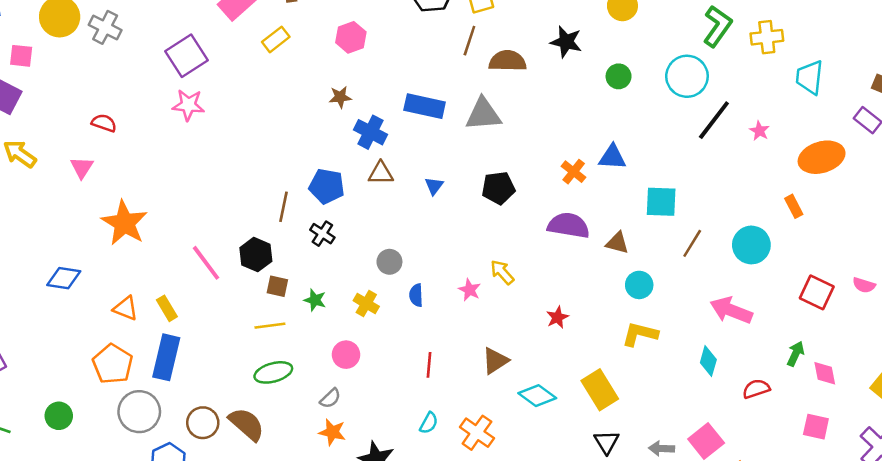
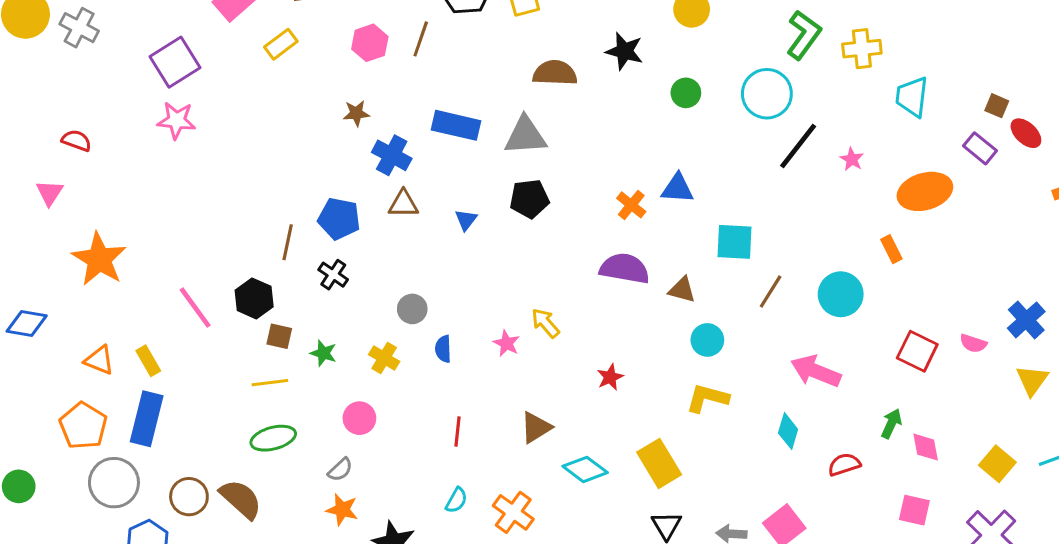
brown line: (469, 41) -> (421, 39), moved
black pentagon: (498, 188) -> (529, 199), moved

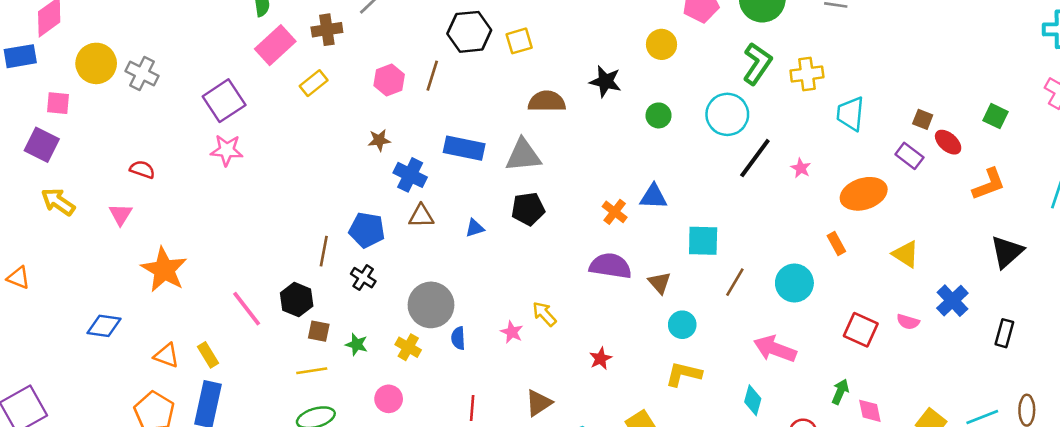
blue triangle: (466, 220) -> (475, 228), turned 36
brown triangle: (682, 290) -> (660, 283), turned 35
gray circle: (412, 309) -> (431, 305), size x1.8
yellow triangle: (1032, 380) -> (906, 254), moved, turned -32

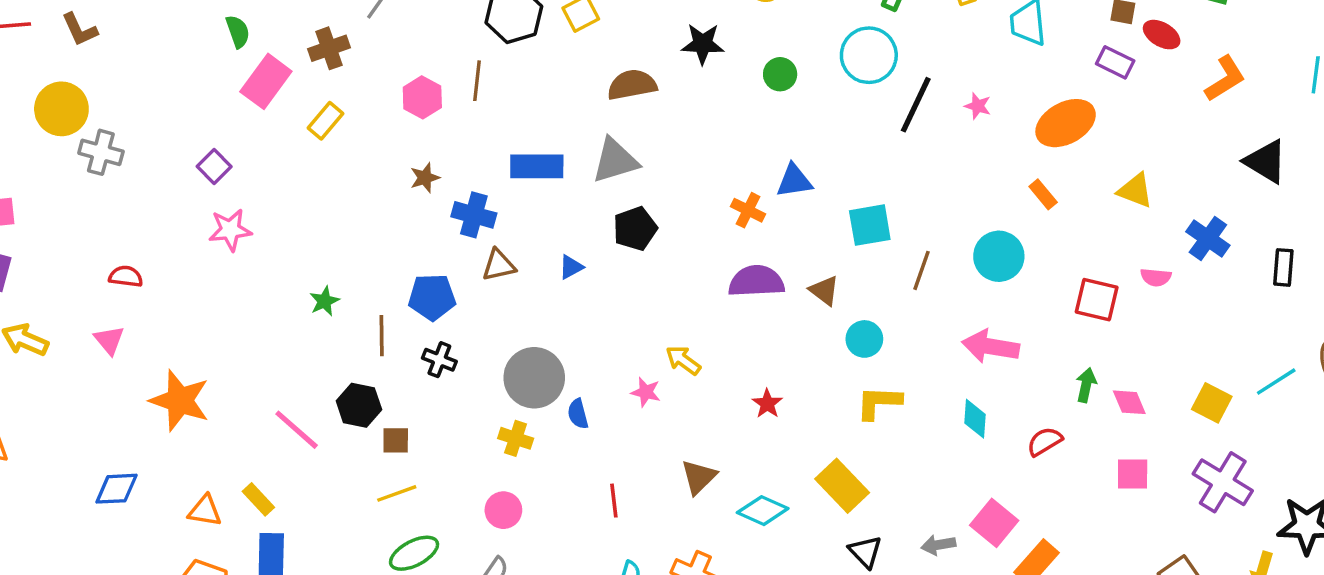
yellow circle: (96, 63) -> (61, 109), moved
purple square: (224, 101) -> (214, 166), size x0.6
black triangle: (1007, 252) -> (1266, 161), turned -36
green star: (357, 344) -> (324, 301), moved, turned -30

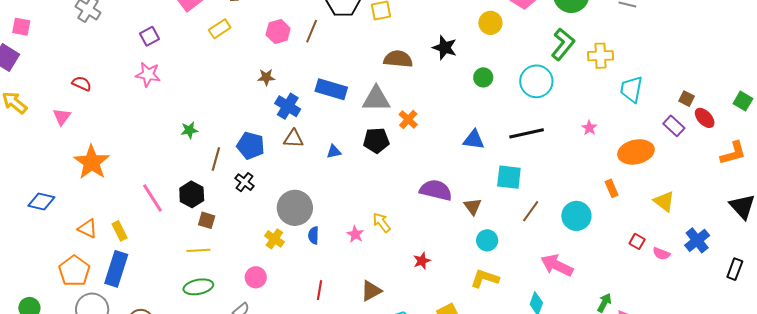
black line: (916, 105) -> (527, 133), moved, turned 36
orange cross: (748, 210) -> (408, 120), moved
red square: (1097, 300) -> (637, 241), moved, size x0.6

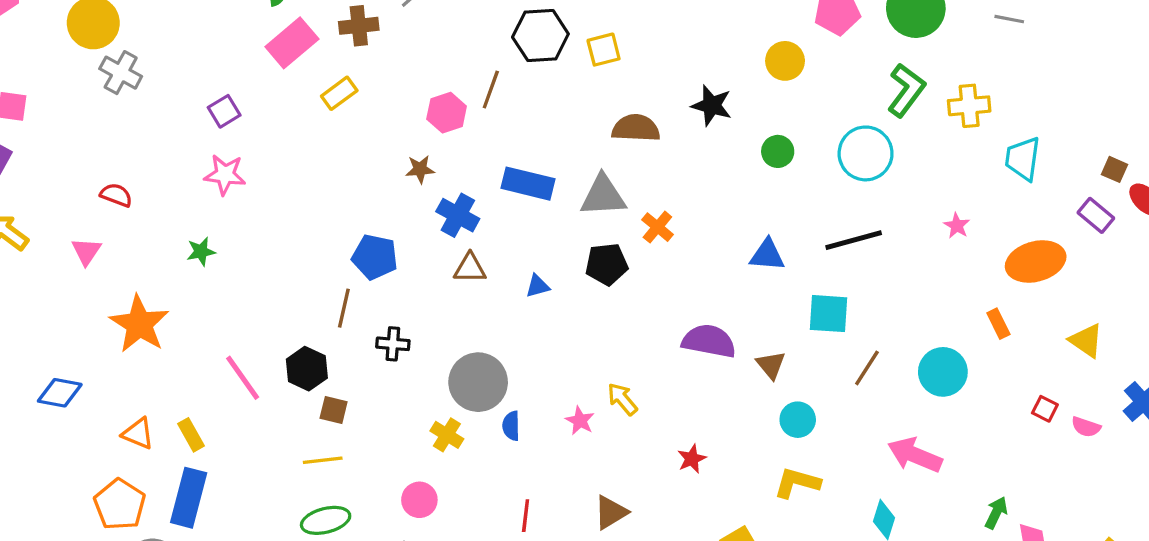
pink hexagon: (278, 32) -> (447, 113), moved
green star: (189, 130) -> (201, 252), moved
blue pentagon: (251, 146) -> (375, 257), moved
black cross: (244, 182) -> (393, 344), turned -30

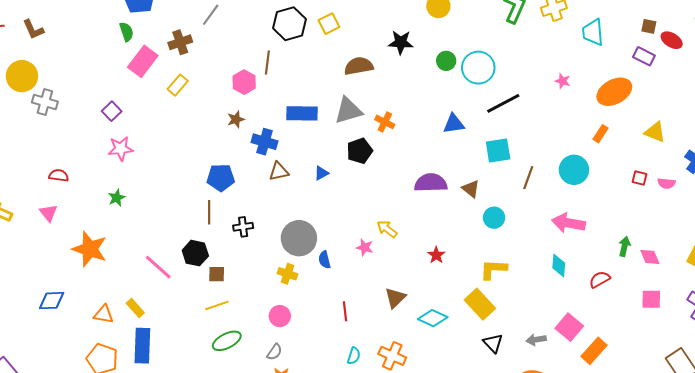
cyan circle: (866, 153) -> (478, 68), moved
orange rectangle: (998, 324) -> (601, 134), turned 72
yellow L-shape: (797, 483) -> (493, 269), moved

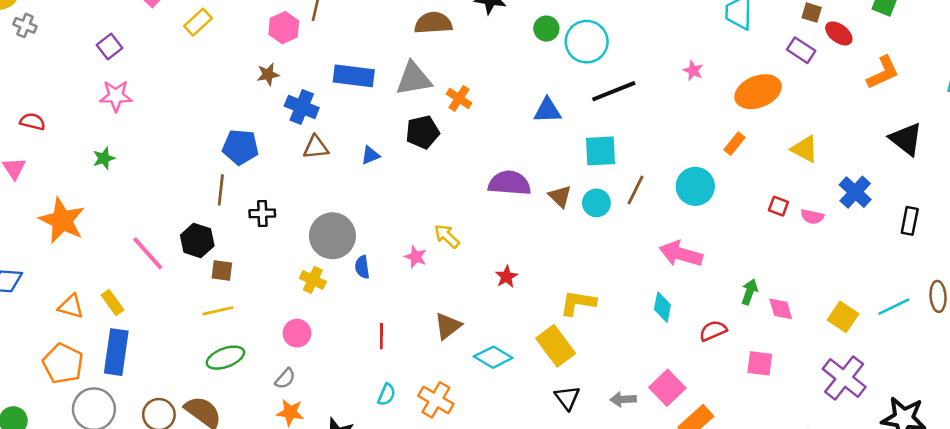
gray cross: (45, 102) -> (25, 25), size x0.7
cyan circle: (494, 218) -> (596, 203), moved
pink square: (651, 299) -> (760, 363), moved

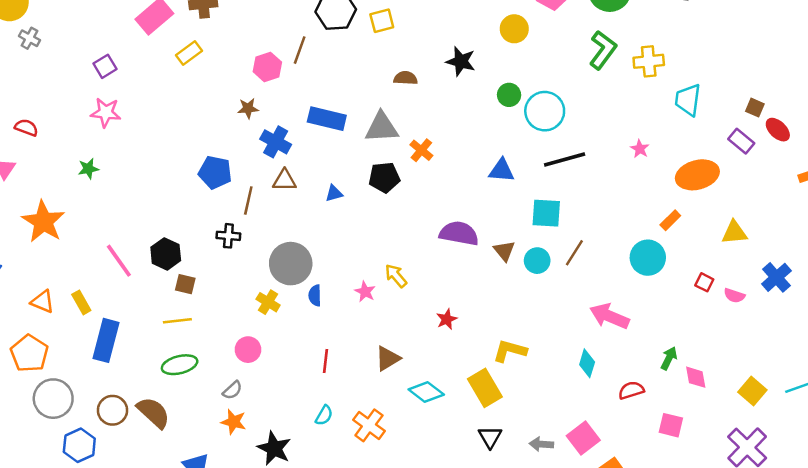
brown semicircle: (433, 23) -> (405, 78), size x0.7
yellow triangle: (805, 149) -> (734, 232), turned -40
cyan circle: (695, 186) -> (648, 258), moved
brown line: (221, 190) -> (248, 200), moved
blue rectangle: (116, 352) -> (106, 340), moved

